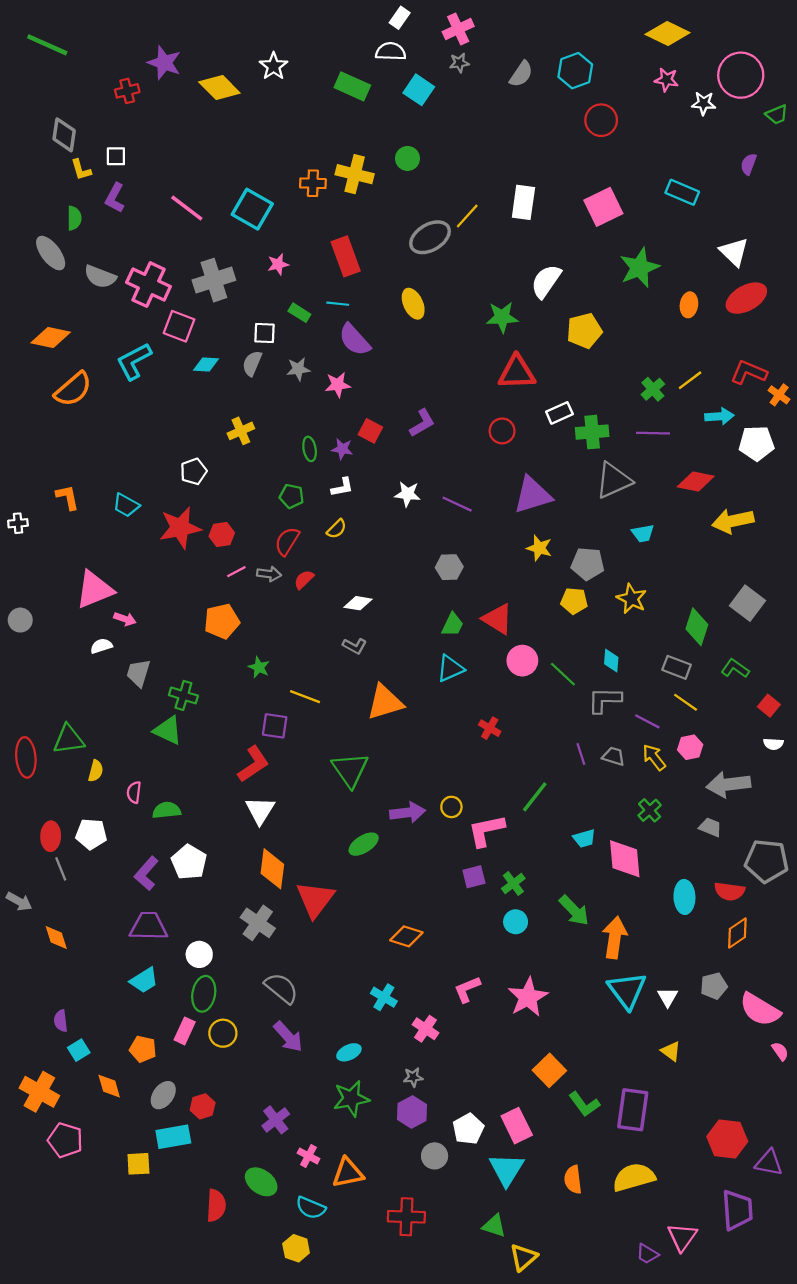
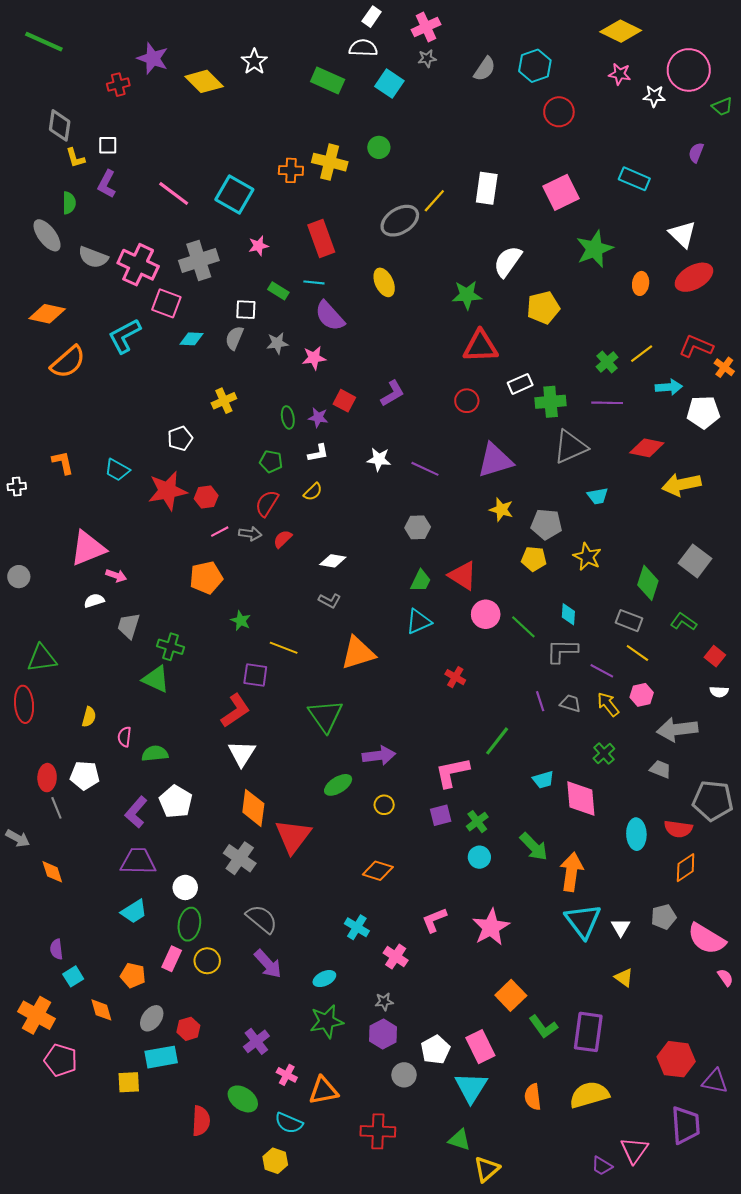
green triangle: (69, 739) -> (42, 658), moved
yellow circle: (451, 807) -> (384, 805), moved

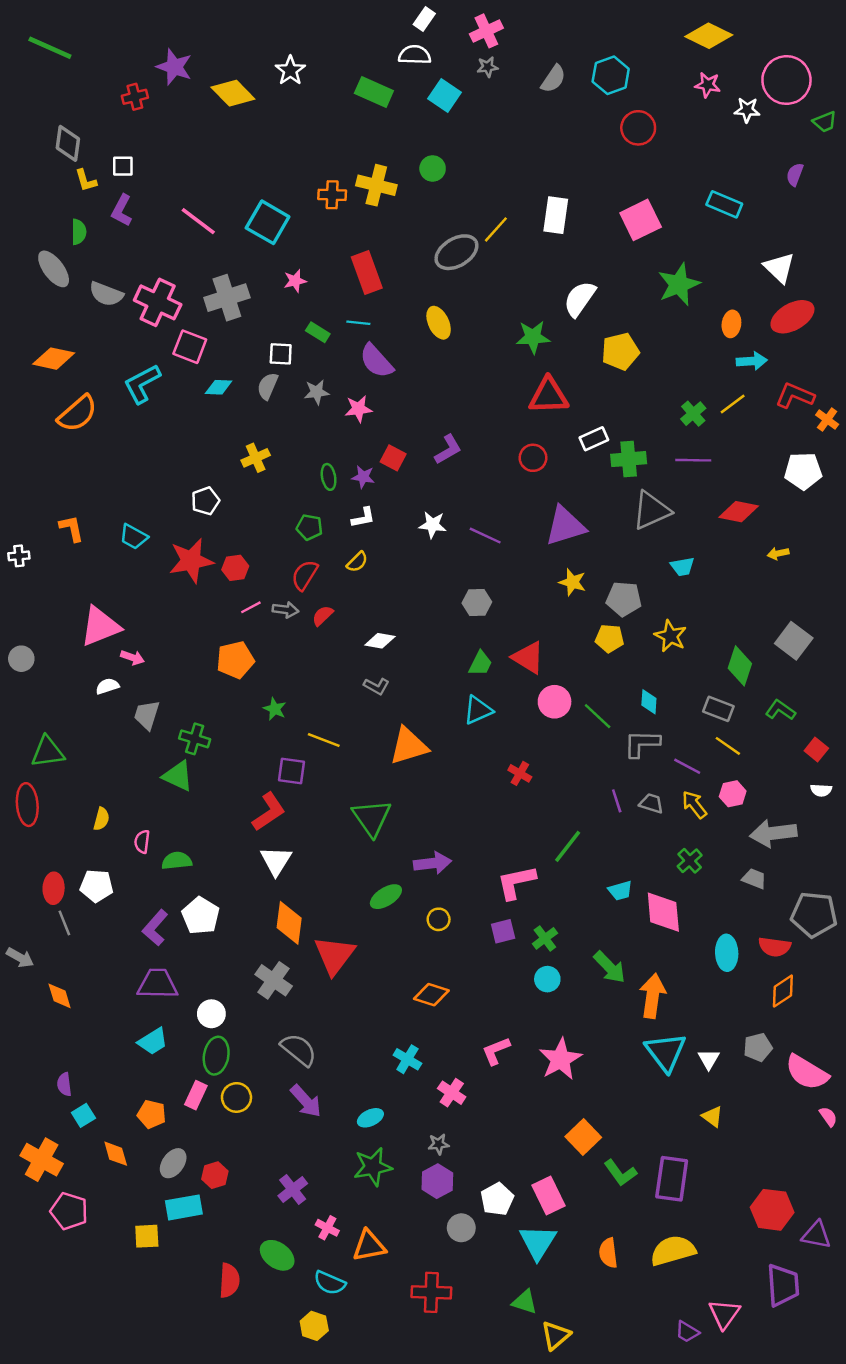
cyan arrow: (669, 387) -> (752, 361), moved
yellow arrow: (681, 484) -> (778, 553), size x0.5

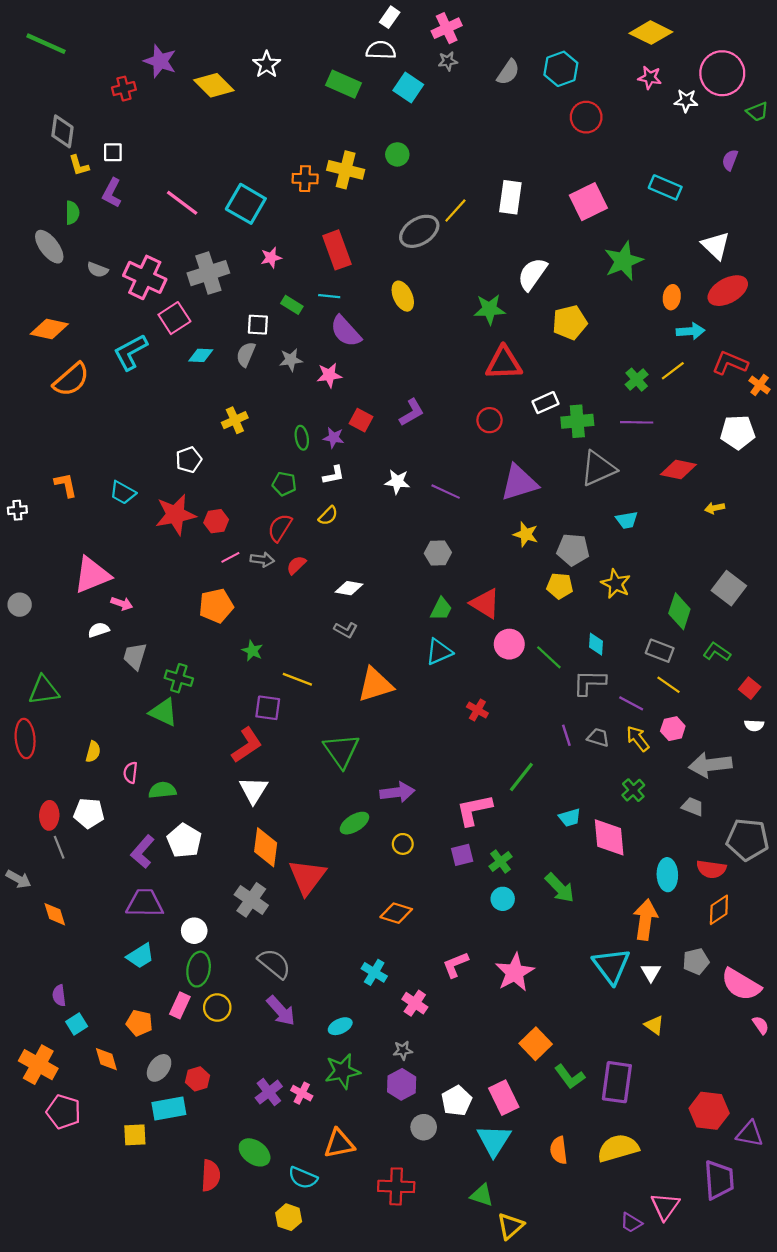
gray semicircle: (106, 294) -> (98, 270), size x0.7
pink square: (190, 347) -> (174, 318), turned 36
orange arrow: (653, 996) -> (645, 920), moved
pink cross: (327, 1228) -> (302, 1093), moved

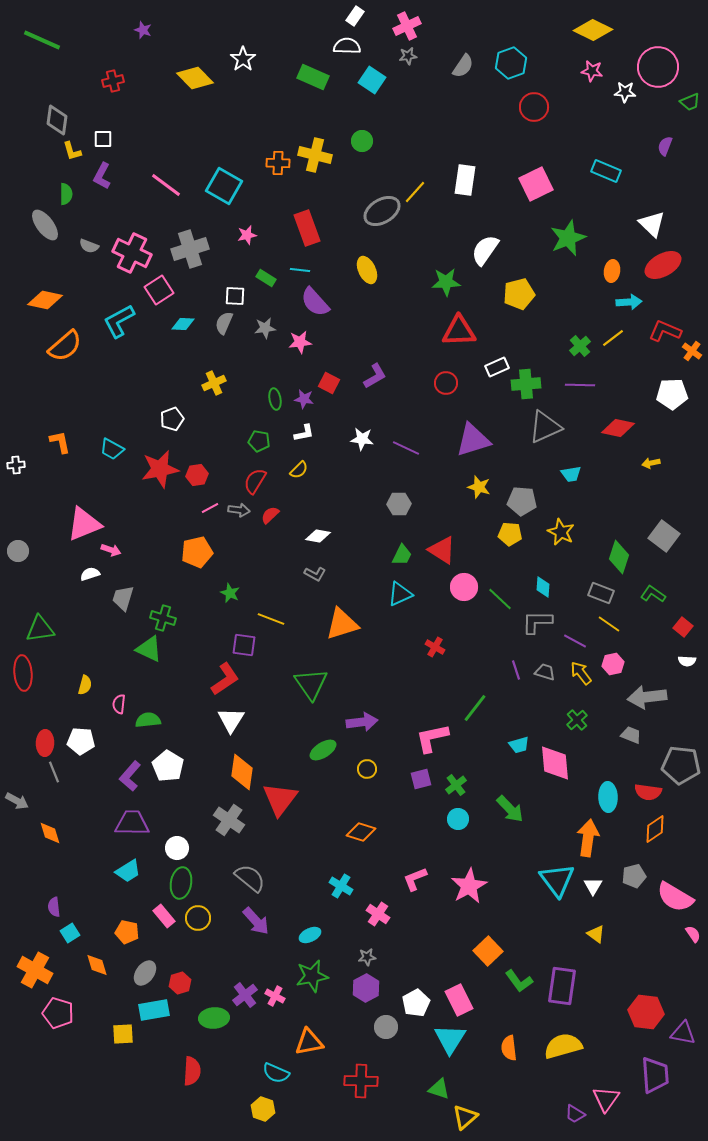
purple star: (160, 61) -> (143, 30), moved, size x0.6
pink rectangle: (180, 1005) -> (164, 916), turned -65
green ellipse: (255, 1152) -> (214, 1018), moved, turned -40

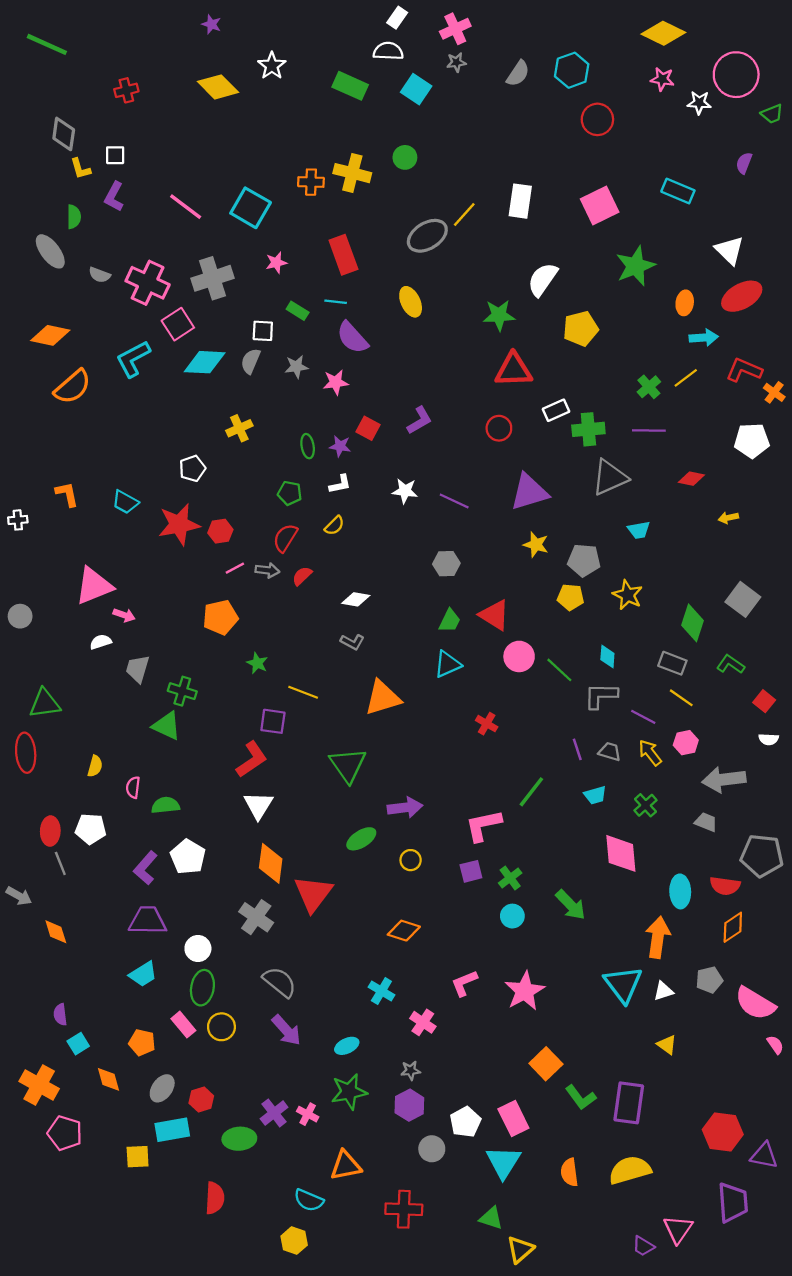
purple star: (143, 30) -> (211, 24), moved
cyan diamond: (183, 324) -> (205, 362), size x1.6
red diamond: (618, 428) -> (691, 479), size x0.7
cyan trapezoid: (519, 745) -> (595, 795), moved
white triangle: (593, 886) -> (663, 991), turned 42

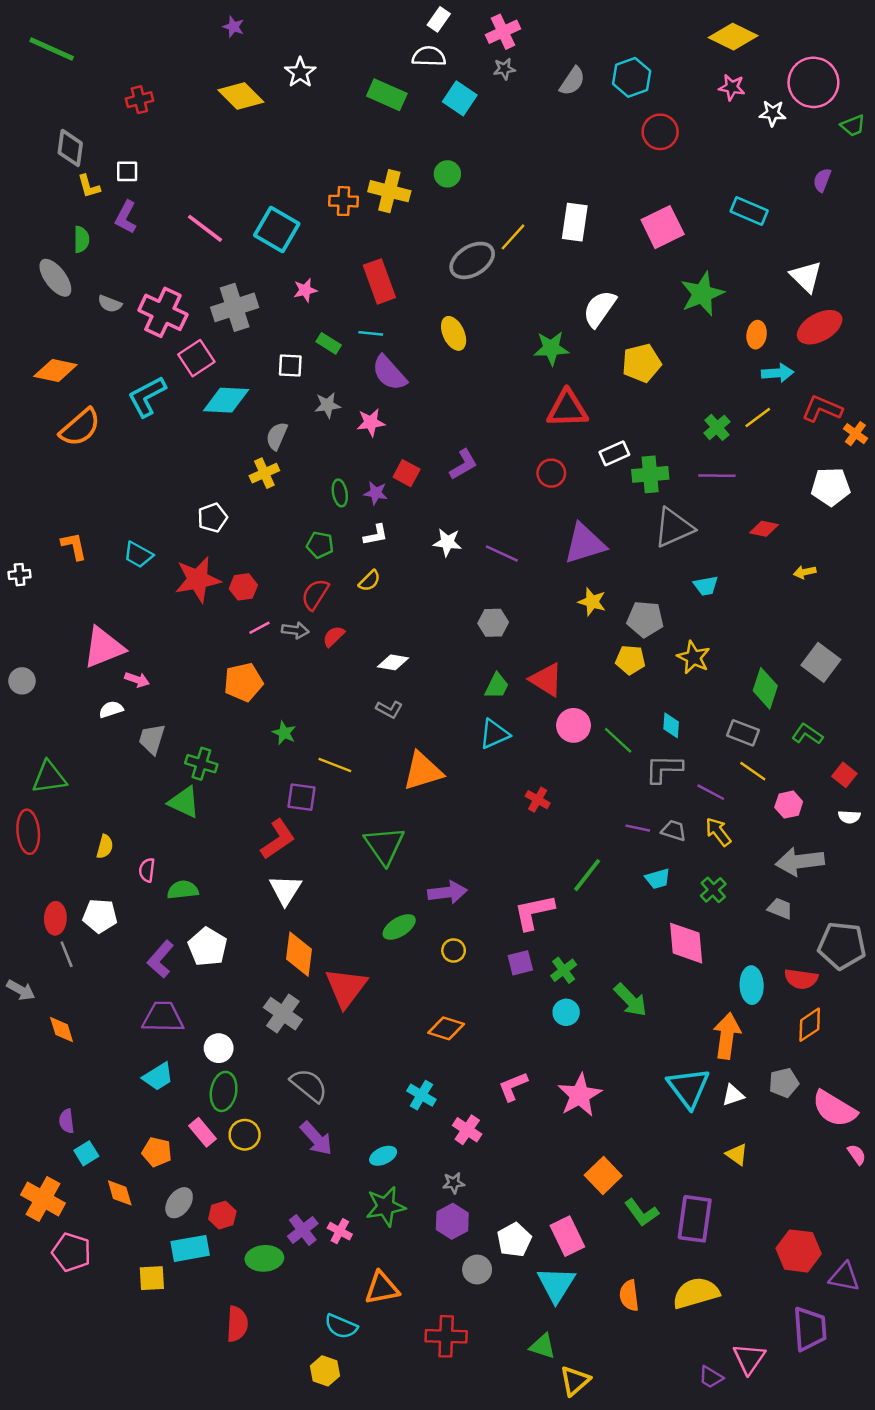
gray semicircle: (251, 361) -> (277, 436), moved
pink hexagon: (686, 743) -> (789, 805), moved
purple line: (577, 749) -> (638, 828), turned -60

